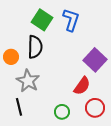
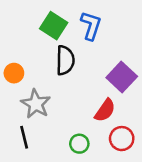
black semicircle: (35, 47) -> (65, 60), moved

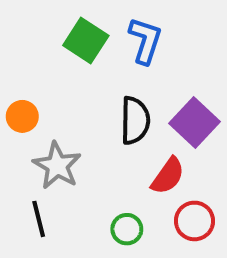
black semicircle: (65, 60) -> (135, 120), moved

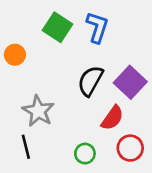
orange circle: (22, 116) -> (15, 55), moved
black semicircle: (135, 120) -> (90, 81), turned -152

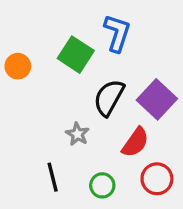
green square: (57, 27) -> (76, 55), moved
gray star: (38, 111) -> (77, 134), moved, size x0.6
black line: (26, 147) -> (53, 177), moved

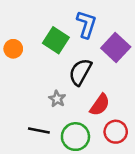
purple square: (157, 99) -> (116, 48), moved
black line: (53, 177) -> (39, 130), turned -65
green circle: (102, 185) -> (75, 137), size x1.5

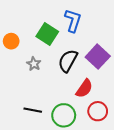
purple square: (116, 48) -> (98, 57), moved
gray star: (57, 99) -> (34, 64), moved

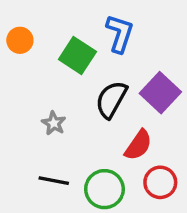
orange circle: (11, 41) -> (20, 40), moved
gray star: (34, 64) -> (54, 123), moved

